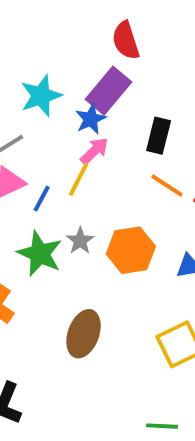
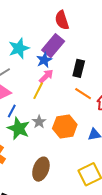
blue line: (42, 199) -> (12, 111), moved

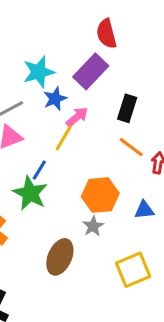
blue star: (44, 60) -> (55, 99), moved
blue line: (12, 111) -> (39, 170), moved
gray star: (39, 122) -> (93, 226), moved

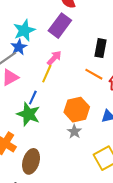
blue star: (55, 99) -> (19, 47), moved
black rectangle: (127, 108) -> (101, 48), moved
brown ellipse: (60, 257) -> (31, 161), moved

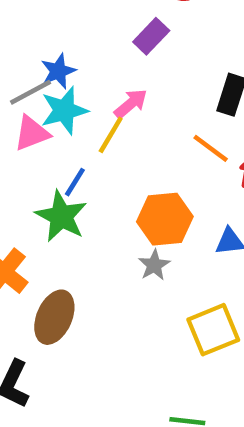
purple rectangle: (60, 26) -> (151, 36), size x0.7
cyan star: (24, 30) -> (64, 110), moved

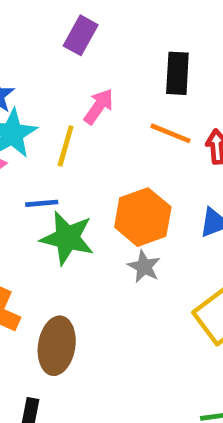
pink arrow: (131, 104) -> (99, 107), moved
blue line: (75, 182) -> (42, 203), turned 68
green star: (61, 216) -> (67, 238), moved

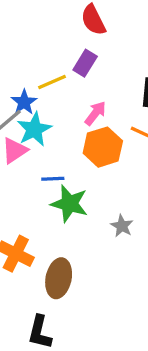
yellow line: (66, 146) -> (52, 82), moved, turned 48
orange hexagon: (143, 217) -> (103, 147), moved

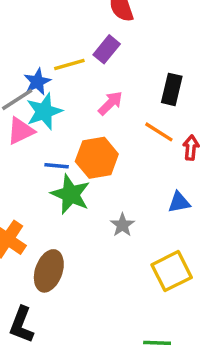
orange hexagon: (103, 147) -> (97, 158), moved

